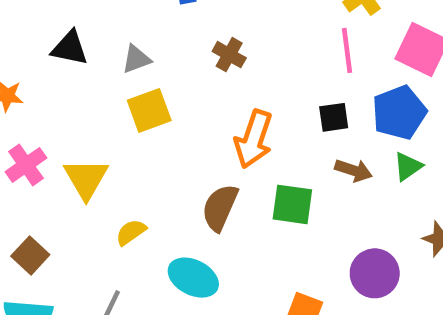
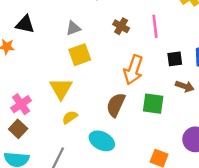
black triangle: (70, 48) -> (25, 24), moved
pink line: (347, 50) -> (155, 26), moved
pink cross: (26, 165) -> (21, 104), moved
yellow triangle: (86, 179) -> (61, 89), moved

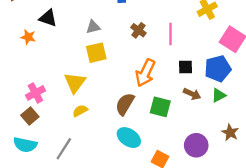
cyan ellipse: (102, 141) -> (129, 138), moved

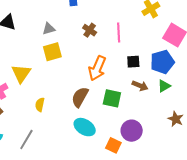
yellow triangle: (75, 83) -> (21, 73), moved
yellow semicircle: (80, 111) -> (40, 105), turned -48
purple circle: (196, 145) -> (132, 131), moved

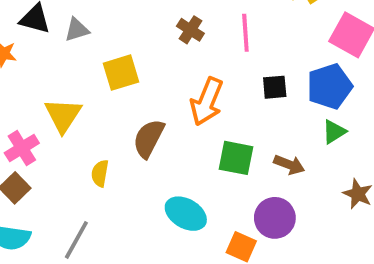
gray triangle: (49, 29) -> (77, 30), moved
brown arrow: (140, 86) -> (289, 165), moved
brown semicircle: (80, 97) -> (149, 138), moved

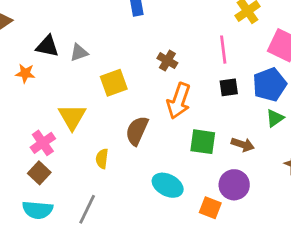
brown cross: (190, 30) -> (167, 61), moved
pink line: (245, 33) -> (223, 50), moved

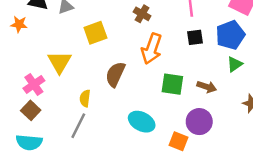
gray line: (87, 209) -> (78, 126), moved

